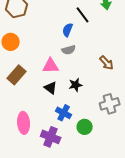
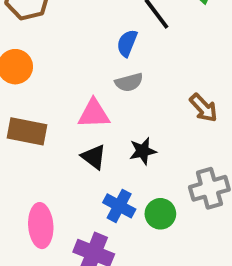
brown rectangle: (17, 75) -> (27, 131), turned 60
green circle: (85, 127) -> (160, 214), moved

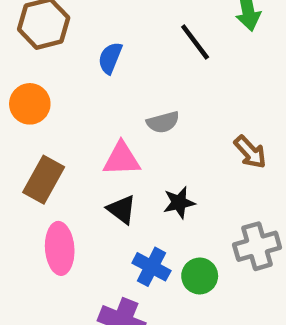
blue semicircle: (127, 43) -> (110, 58), moved
brown rectangle: (27, 131) -> (44, 180), turned -72
pink ellipse: (41, 226) -> (60, 248), moved

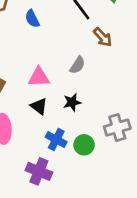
blue semicircle: (110, 58) -> (32, 19), turned -48
gray semicircle: (163, 122) -> (77, 65), moved, turned -42
brown arrow: (250, 152) -> (103, 37), moved

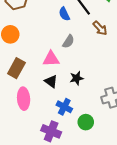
blue semicircle: (32, 19) -> (64, 14), moved
gray semicircle: (77, 65) -> (68, 42), moved
green circle: (84, 145) -> (86, 122), moved

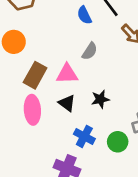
brown rectangle: (16, 68) -> (35, 75), moved
pink ellipse: (24, 99) -> (32, 110), moved
green circle: (86, 122) -> (118, 142), moved

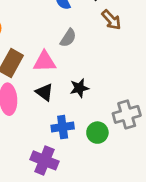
blue cross: (84, 136) -> (63, 127), turned -36

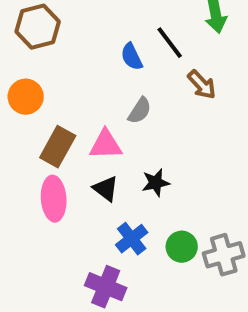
gray cross: (127, 114) -> (224, 255), moved
blue cross: (63, 127) -> (132, 239), turned -30

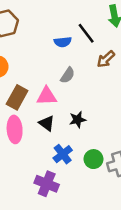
blue semicircle: (132, 57) -> (63, 42), turned -70
brown arrow: (202, 85) -> (106, 59), turned 90

